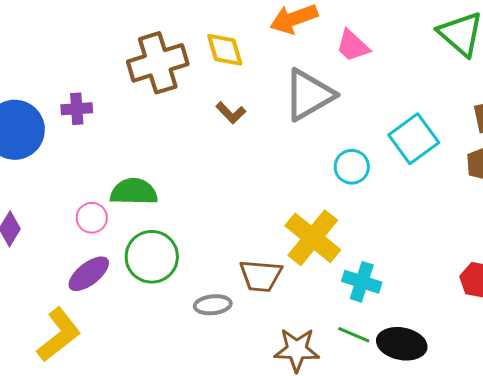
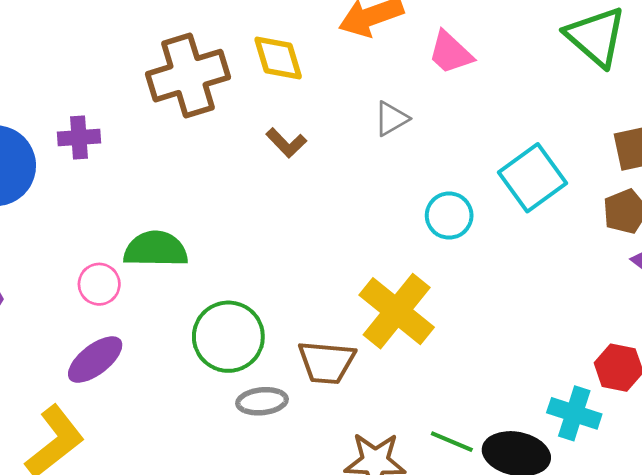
gray triangle: (309, 95) -> (391, 119), size x0.5
green circle: (152, 257) -> (228, 337), moved
cyan cross: (362, 282) -> (574, 413), moved

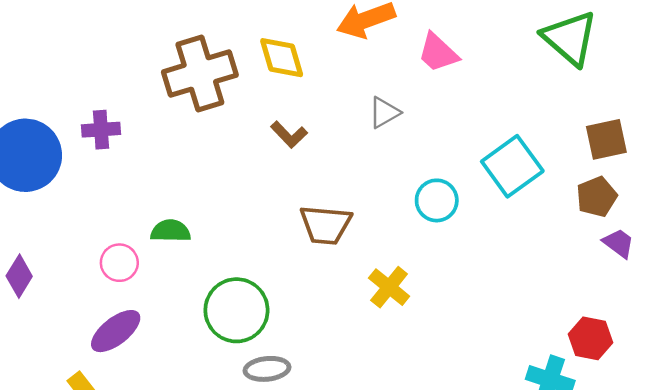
green semicircle: (156, 249) -> (171, 231), size x0.7
yellow cross: (397, 311) -> (389, 287), size x0.6
brown trapezoid: (327, 362) -> (326, 225), moved

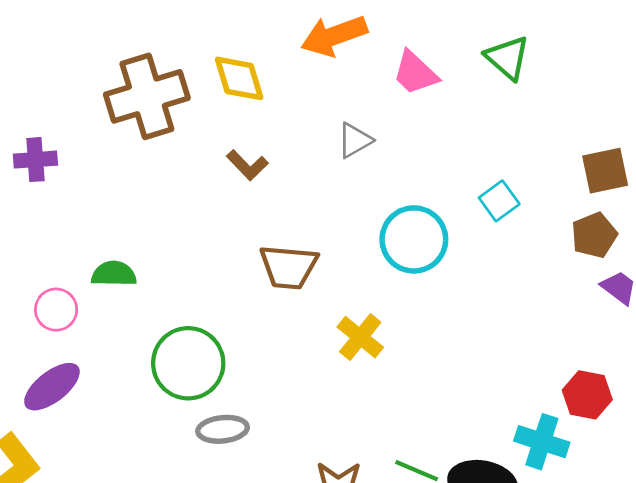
green triangle: (570, 38) -> (507, 58), moved, size x0.7
cyan square: (512, 166) -> (499, 201), size x0.6
cyan circle: (437, 200) -> (414, 239), size x1.4

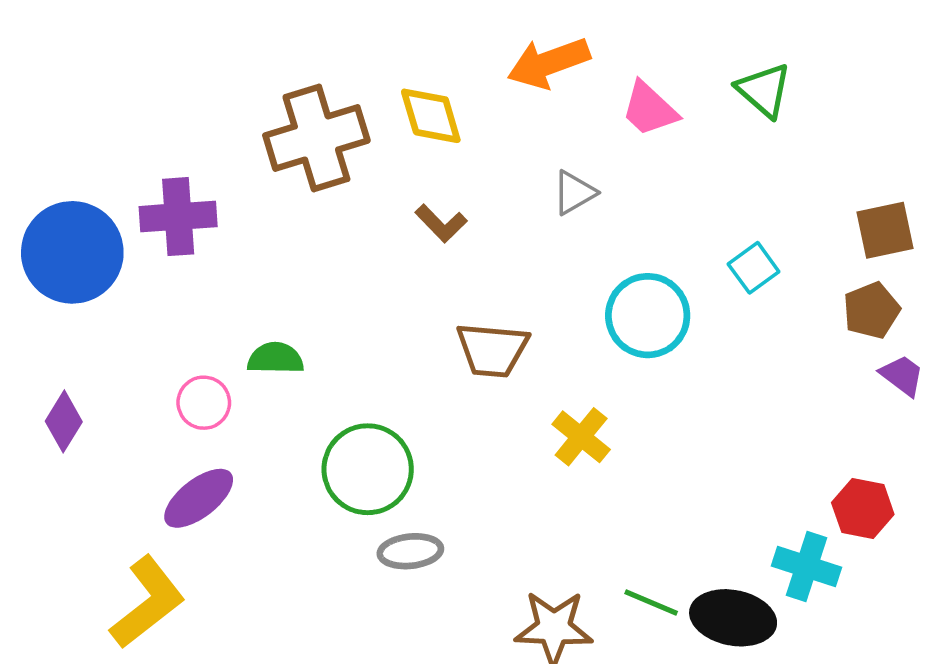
purple cross: (35, 160) -> (178, 217), size x1.4

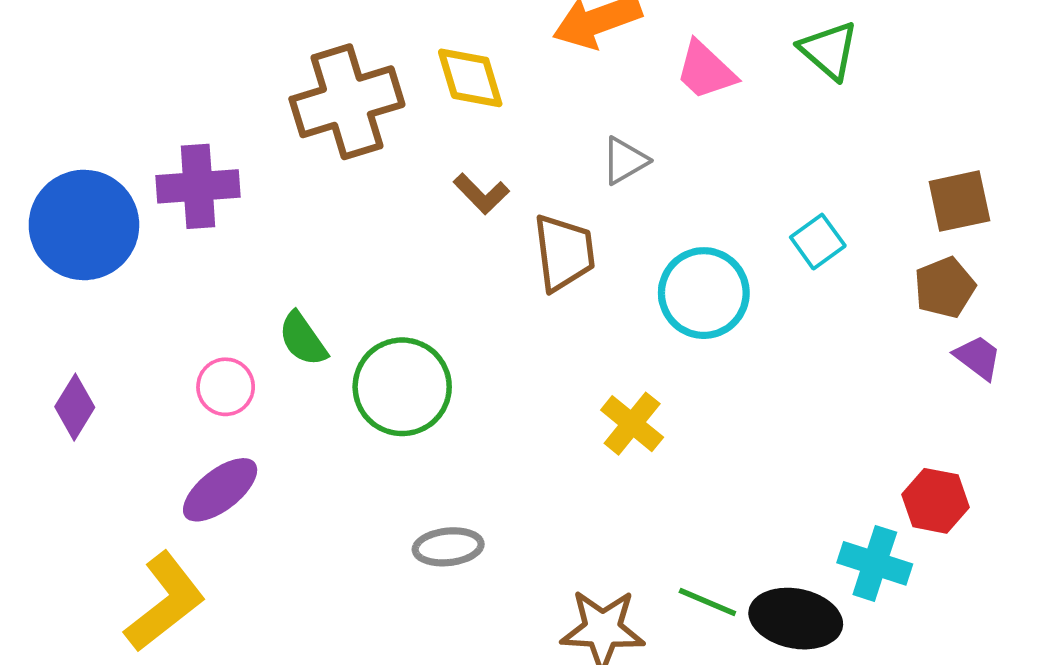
brown trapezoid: (492, 350) -> (564, 253), moved, turned -102
green semicircle: (275, 358) -> (303, 339), turned -126
green circle: (368, 469) -> (402, 387), moved

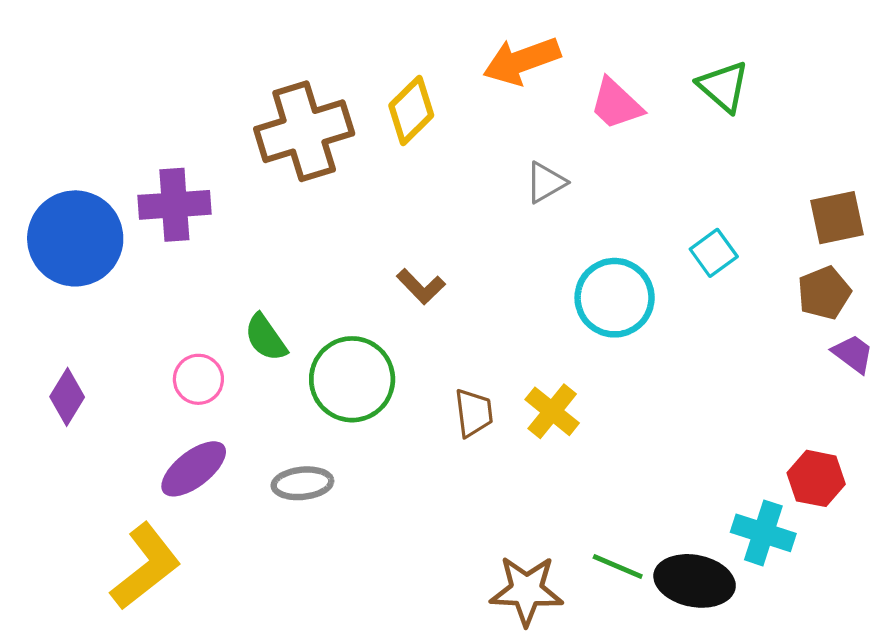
yellow diamond: (470, 78) -> (411, 110), turned 62
brown L-shape: (481, 194) -> (421, 286), moved
brown trapezoid: (564, 253) -> (474, 413), moved, size x0.7
gray ellipse: (448, 547) -> (302, 483), moved

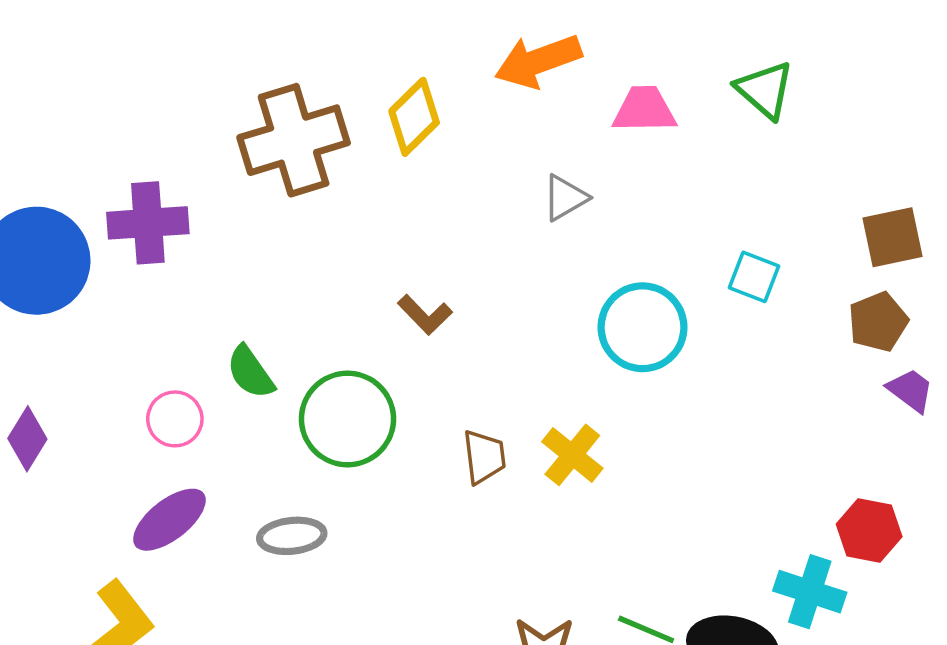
pink trapezoid: (616, 104) -> (644, 110), turned 136
cyan square: (714, 253) -> (754, 277), turned -33

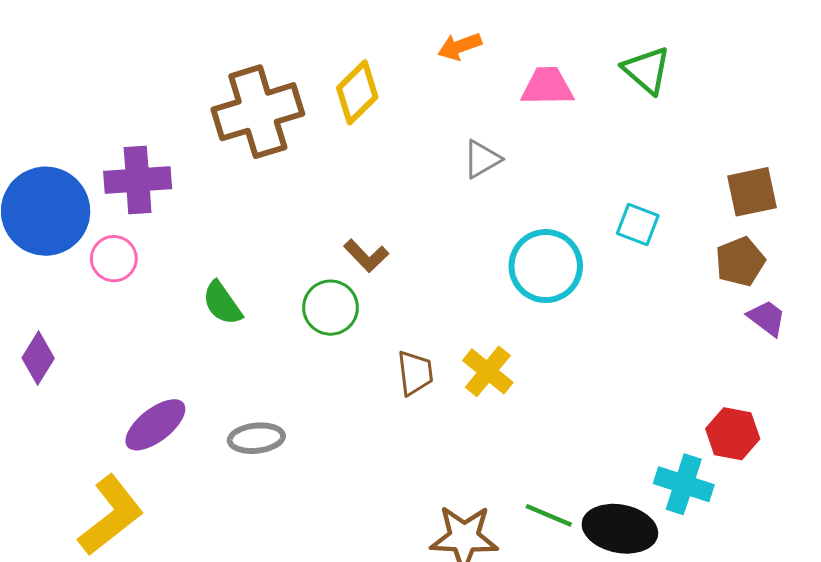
orange arrow: (538, 61) -> (460, 46), size x0.6
pink circle: (175, 419) -> (114, 259), moved
green circle: (348, 419) -> (331, 308), moved, size x0.7

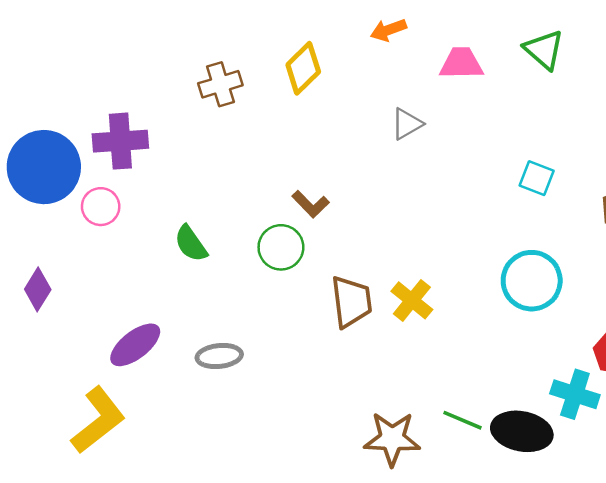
brown cross: (258, 112) -> (220, 84), size x0.6
cyan circle: (546, 266) -> (532, 281), moved
brown trapezoid: (415, 373) -> (351, 302), size x1.4

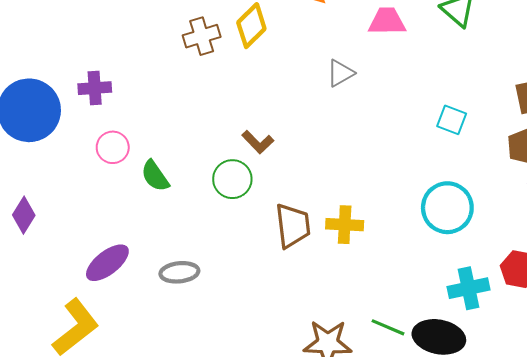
brown cross: (220, 84) -> (202, 36), moved
purple cross: (120, 141) -> (95, 88), size x0.7
pink circle: (101, 207) -> (113, 147), moved
yellow cross: (412, 300) -> (345, 225), turned -36
cyan cross: (575, 394) -> (469, 288), moved, turned -30

